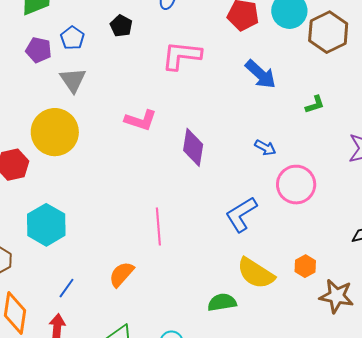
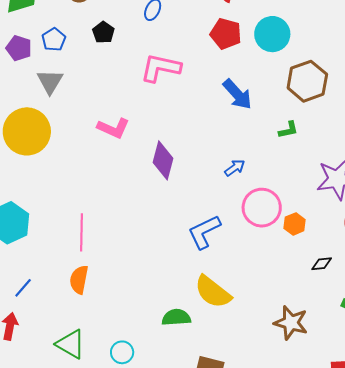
brown hexagon: (328, 32) -> (307, 81), moved
blue arrow: (265, 148) -> (235, 168), turned -70
pink line: (158, 226) -> (82, 232), moved
orange hexagon: (305, 266) -> (295, 224), moved
orange semicircle: (121, 274) -> (79, 280), turned -36

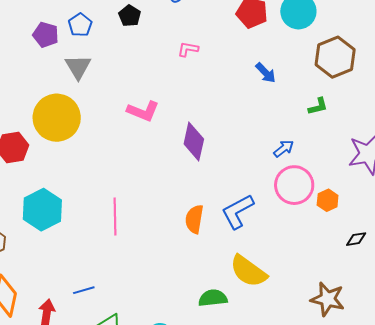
pink L-shape: (161, 68) -> (188, 49), size x0.5
blue arrow: (237, 94) -> (266, 73), size x0.7
blue arrow: (235, 168) -> (284, 149), moved
orange semicircle: (79, 280) -> (194, 219), moved
blue line: (23, 288) -> (84, 290), moved, turned 35

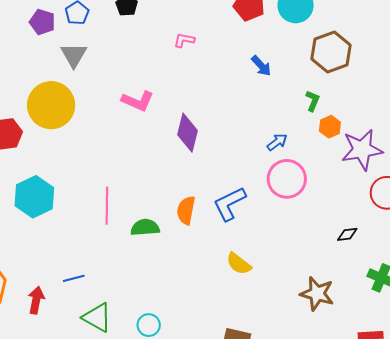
green L-shape: (318, 106) -> (313, 101), turned -55
orange hexagon: (328, 200) -> (330, 127), moved
yellow semicircle: (248, 271) -> (239, 264), size x0.7
green semicircle: (213, 298) -> (145, 227), moved

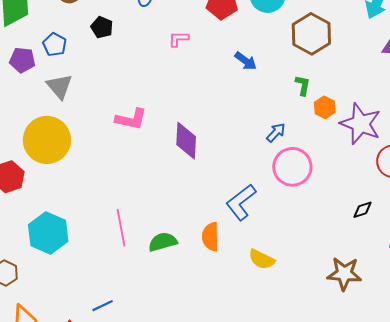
pink L-shape: (184, 40) -> (178, 39), moved
purple star: (362, 150) -> (361, 124), turned -30
orange semicircle: (186, 210) -> (210, 237), moved

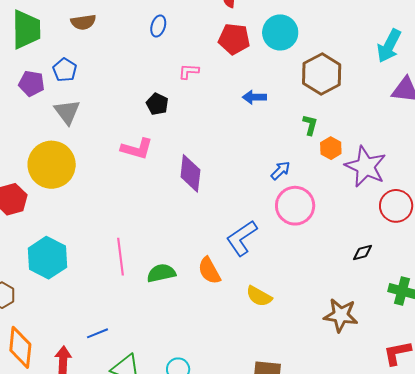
black pentagon: (102, 27) -> (157, 104), moved
blue arrow: (246, 61) -> (254, 97), turned 140
orange semicircle: (210, 237) -> (209, 271), turned -32

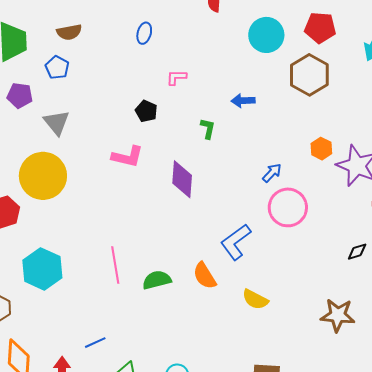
red pentagon: (234, 39) -> (320, 28), moved
blue pentagon: (65, 70) -> (57, 67), moved
green L-shape: (310, 125) -> (208, 129), moved

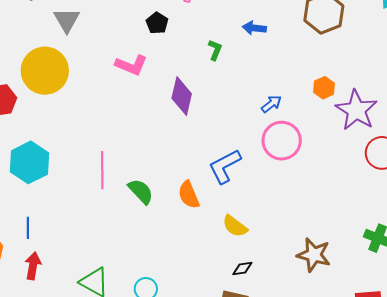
black diamond: (357, 252) -> (242, 269), moved
green semicircle: (157, 280) -> (141, 191), turned 52
blue line: (95, 343) -> (28, 228), moved, turned -75

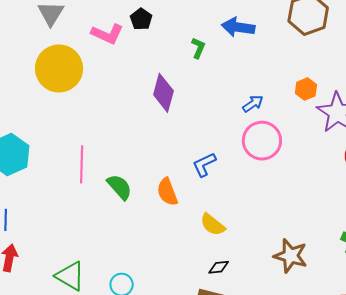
blue arrow: (254, 28) -> (238, 27), size x1.4
pink L-shape: (131, 65) -> (107, 34), moved
yellow circle: (45, 71) -> (59, 68), moved
blue L-shape: (225, 166) -> (204, 164), size x0.7

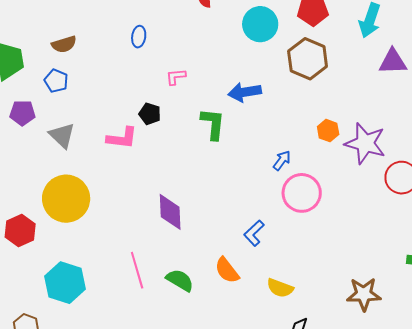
green L-shape: (198, 48) -> (213, 124), size x1.6
yellow circle: (59, 68) -> (66, 199), moved
purple diamond: (163, 93) -> (170, 212), moved

